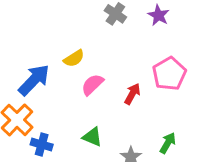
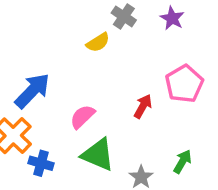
yellow semicircle: (74, 58) -> (98, 42), moved
pink semicircle: (92, 85) -> (82, 117), moved
green triangle: (92, 137) -> (98, 155), size x1.5

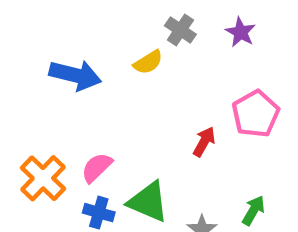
blue arrow: (32, 91) -> (75, 75), moved, turned 60
pink semicircle: (82, 117) -> (97, 167), moved
blue cross: (41, 163) -> (99, 213), moved

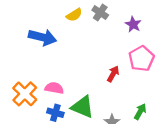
purple star: (241, 32) -> (133, 24), moved
yellow semicircle: (148, 62) -> (74, 15), moved
pink semicircle: (97, 167) -> (54, 88), turned 54

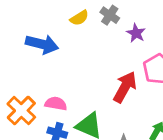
purple star: (133, 24) -> (136, 33), moved
red arrow: (113, 74) -> (125, 87), size x1.6

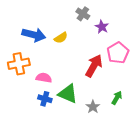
yellow semicircle: (79, 18) -> (61, 38), moved
orange cross: (21, 111) -> (19, 64), moved, turned 35

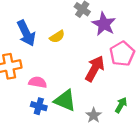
purple star: (102, 27) -> (104, 24), size x1.5
blue arrow: (34, 35) -> (26, 33), turned 50

